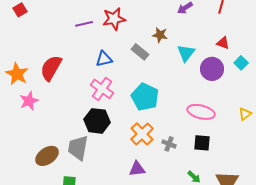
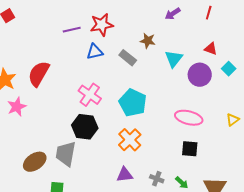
blue triangle: (104, 59) -> (95, 52), moved
gray cross: (169, 144) -> (157, 179), moved

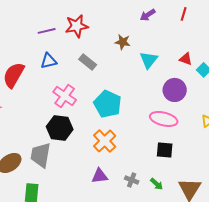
red triangle: (211, 49) -> (186, 59), moved
blue triangle: (95, 52) -> (49, 61), moved
gray rectangle: (128, 58) -> (88, 62), moved
purple circle: (200, 75) -> (175, 90), moved

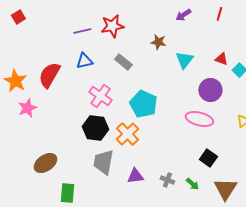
orange cross: (105, 141) -> (127, 134), moved
black square: (165, 150) -> (208, 158), moved, turned 30
gray trapezoid: (41, 155) -> (103, 162), moved

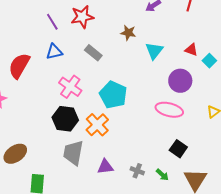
purple line: (82, 31) -> (52, 22), turned 72

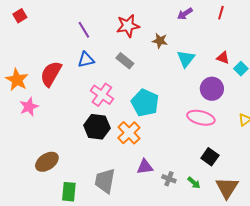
red star: (82, 17) -> (128, 26), moved
gray trapezoid: (73, 153) -> (105, 181), moved
purple triangle: (105, 167) -> (145, 167), moved

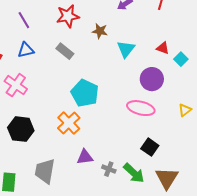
pink cross: (102, 95) -> (16, 85), moved
black hexagon: (97, 127) -> (21, 129), moved
green arrow: (194, 183) -> (134, 173), size x1.6

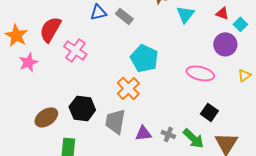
blue triangle: (26, 50) -> (98, 12), moved
purple circle: (152, 79) -> (225, 44), moved
black hexagon: (21, 129) -> (82, 108), moved
purple triangle: (85, 157) -> (143, 133), moved
gray trapezoid: (45, 171) -> (115, 121), moved

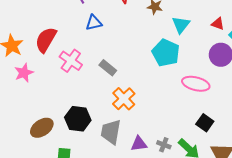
gray rectangle: (124, 16) -> (108, 68), moved
cyan pentagon: (144, 58) -> (166, 53), moved

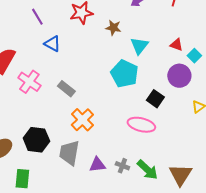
blue triangle: (94, 23) -> (52, 44), turned 42
pink ellipse: (196, 84) -> (141, 125), moved
black square: (205, 123) -> (155, 99), moved

